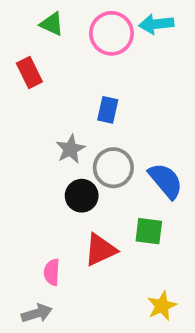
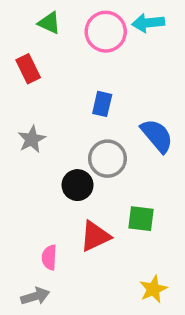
gray star: (70, 149) -> (32, 139), moved
blue semicircle: (166, 181) -> (157, 136), moved

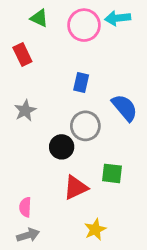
pink semicircle: (49, 257) -> (25, 207), moved
yellow star: (153, 289) -> (95, 229), moved

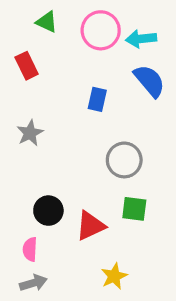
cyan arrow: (118, 18) -> (141, 39), moved
blue semicircle: (125, 108) -> (149, 81), moved
gray circle: (85, 126) -> (124, 160), moved
black circle: (62, 147) -> (48, 211), moved

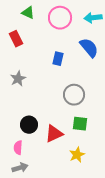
cyan arrow: (141, 39) -> (93, 18), moved
yellow star: (114, 276) -> (77, 155), moved

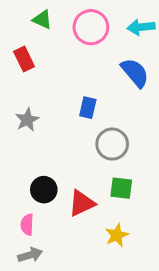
blue rectangle: (58, 59) -> (88, 108), moved

